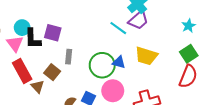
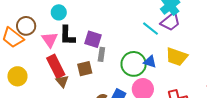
cyan circle: (22, 28) -> (59, 12), moved
purple square: (53, 33) -> (93, 39), moved
brown square: (52, 72) -> (85, 69), turned 35
brown triangle: (38, 87) -> (62, 81), moved

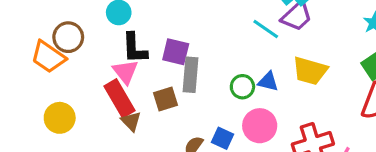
pink triangle: (50, 40) -> (125, 72), moved
gray rectangle: (101, 54) -> (191, 75), size x1.5
green circle: (134, 64) -> (242, 87), size x0.6

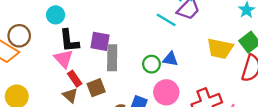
yellow trapezoid: (310, 71) -> (220, 49), moved
red rectangle: (119, 98) -> (75, 79), moved, size x0.6
brown square: (166, 99) -> (96, 88), moved

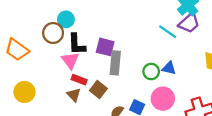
brown circle: (19, 36) -> (53, 33), moved
red rectangle: (75, 79) -> (79, 80), turned -40
brown square: (96, 88) -> (98, 89), turned -35

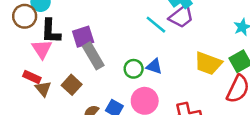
purple square: (105, 47) -> (83, 37), turned -36
gray rectangle: (115, 63) -> (93, 56), turned -40
red rectangle: (79, 80) -> (32, 77), moved

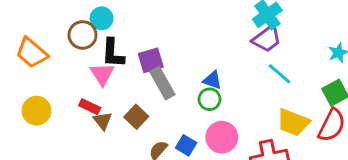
cyan line: (156, 25) -> (279, 74), moved
yellow trapezoid: (208, 63) -> (293, 122), moved
blue triangle: (154, 66) -> (212, 80), moved

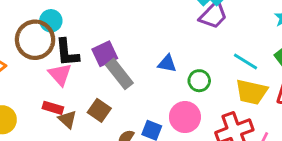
brown circle: (83, 35) -> (35, 40), size x1.4
cyan line: (279, 74) -> (245, 61), moved
green circle: (210, 99) -> (199, 81), moved

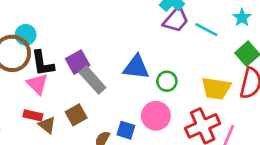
cyan line: (245, 61) -> (206, 30), moved
blue triangle: (167, 63) -> (136, 67), size x1.5
brown square: (99, 110) -> (76, 115), turned 30

